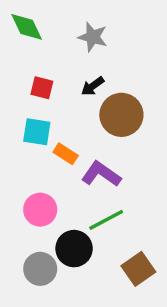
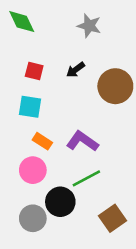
gray star: (93, 37) -> (89, 26), moved
brown circle: (121, 115) -> (115, 86), moved
orange rectangle: (66, 154) -> (42, 141), moved

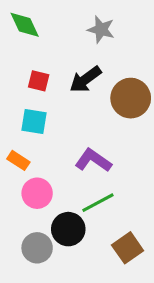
black arrow: (75, 70) -> (85, 79), size x1.5
orange rectangle: (42, 141) -> (18, 160), moved

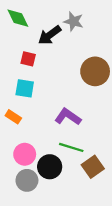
black arrow: (85, 79) -> (50, 35), moved
pink circle: (37, 193) -> (25, 154), moved
green line: (98, 203) -> (71, 147), turned 45
brown square: (128, 248) -> (93, 167), moved

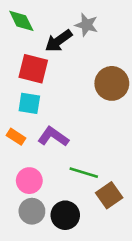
red square: (28, 59) -> (33, 69), size x1.6
purple L-shape: (68, 117) -> (53, 137), moved
black circle: (50, 167) -> (65, 215), moved

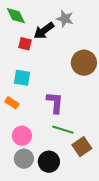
red square: (33, 69) -> (25, 44), moved, size x0.6
purple L-shape: (53, 137) -> (55, 103), moved, turned 60

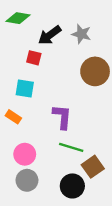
green diamond: (16, 16) -> (18, 18), turned -55
gray star: (65, 19) -> (81, 34), moved
red square: (25, 44) -> (34, 58), moved
black circle: (49, 162) -> (72, 186), moved

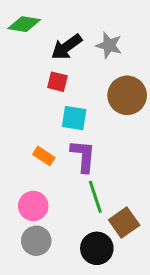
red square: (34, 58) -> (57, 82), moved
cyan square: (25, 88) -> (74, 118), moved
orange rectangle: (13, 117) -> (44, 156), moved
green line: (71, 147) -> (95, 197), turned 55

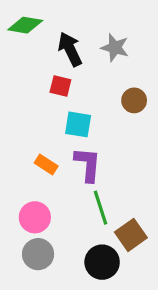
black arrow: (67, 47) -> (70, 49), turned 100
brown circle: (127, 95) -> (134, 100), size x0.6

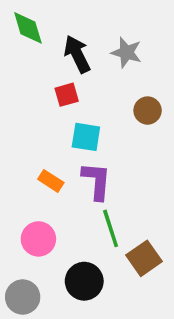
green diamond: (25, 25) -> (28, 28), turned 64
red square: (60, 86) -> (67, 95), turned -30
gray circle: (38, 254) -> (23, 297), moved
black circle: (102, 262) -> (84, 281), moved

